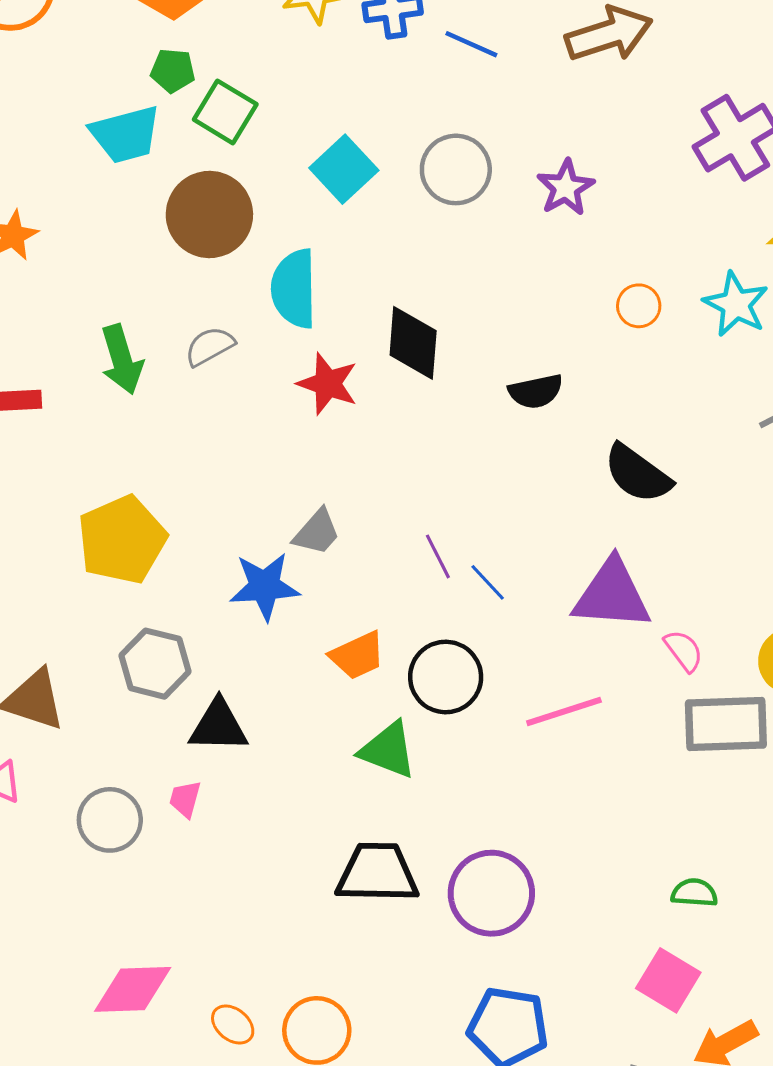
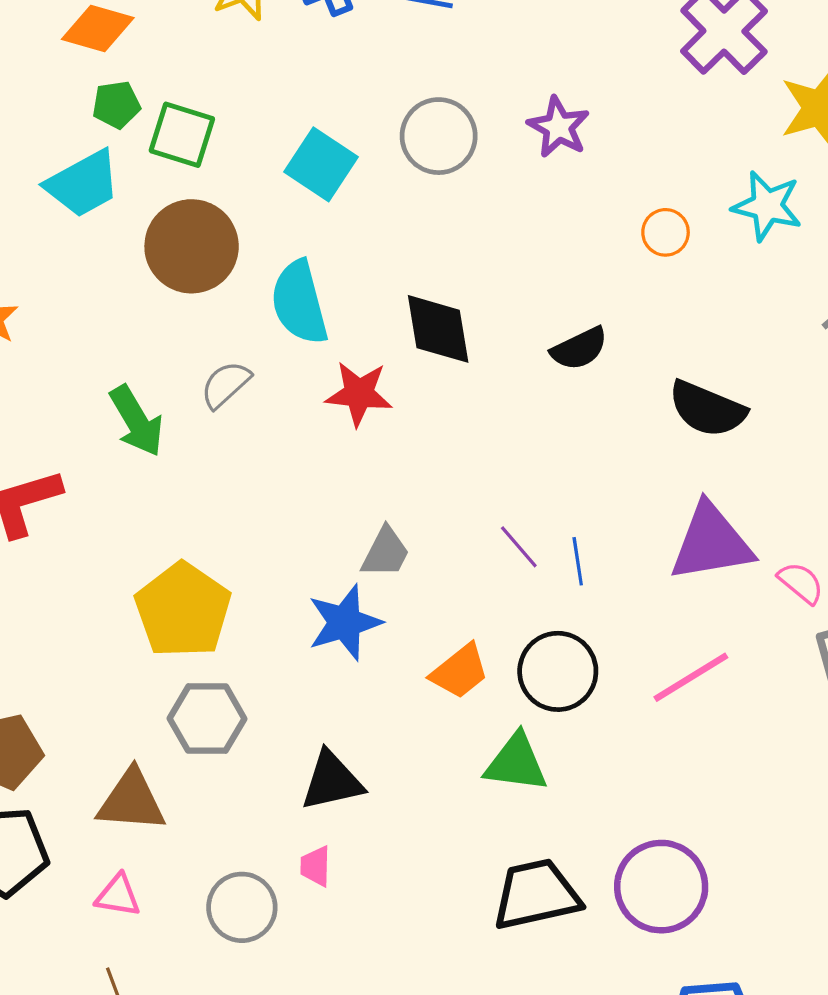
blue line: (488, 582) -> (578, 561), turned 48
gray hexagon: (155, 664) -> (207, 719), moved

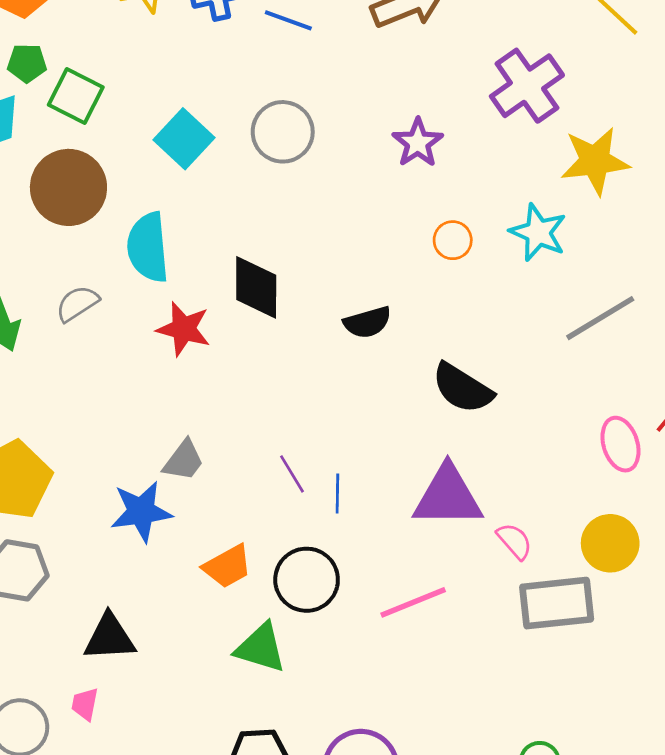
purple star: (559, 127) -> (418, 143), moved

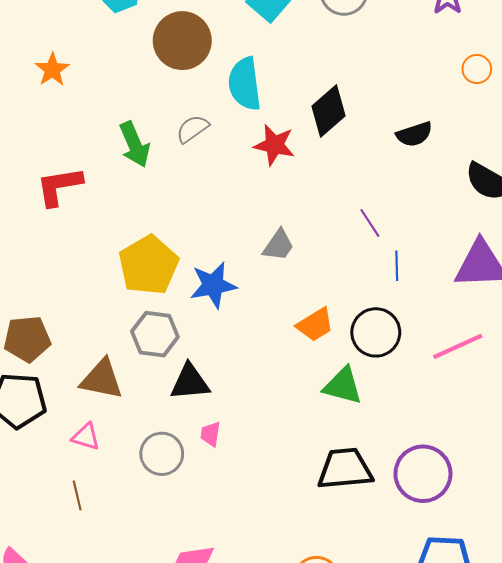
black diamond: (256, 287) -> (328, 111), turned 51
purple line: (292, 474) -> (370, 223), moved
blue star: (141, 512) -> (213, 285), moved
black triangle: (110, 638) -> (190, 382), moved

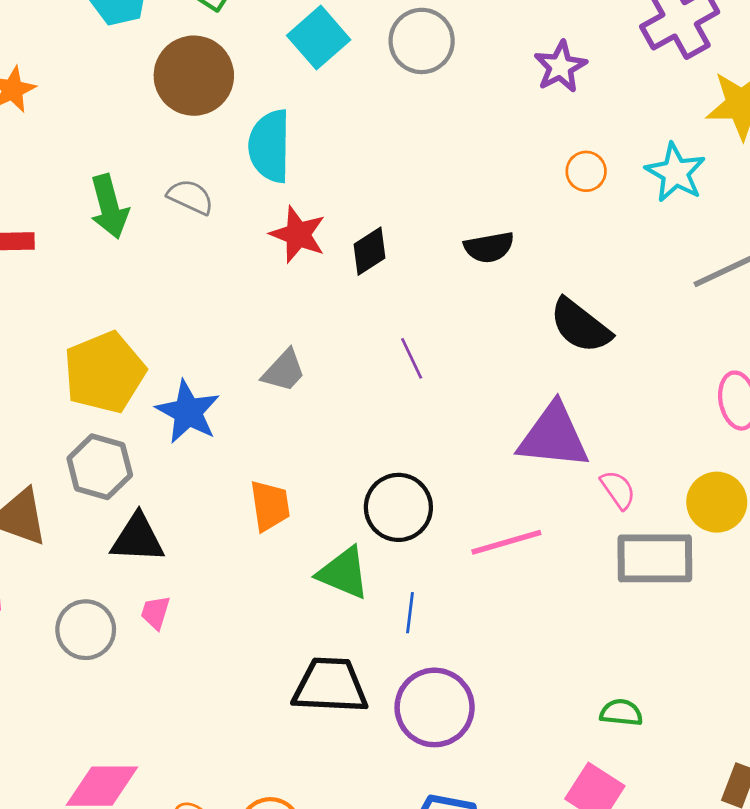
black diamond: (328, 111) -> (370, 251), moved, size x0.7
gray semicircle: (193, 129) -> (190, 197), turned 52
blue line: (397, 266) -> (410, 613), moved
blue star: (213, 285) -> (188, 412), turned 30
orange trapezoid: (315, 325) -> (270, 506), moved, turned -75

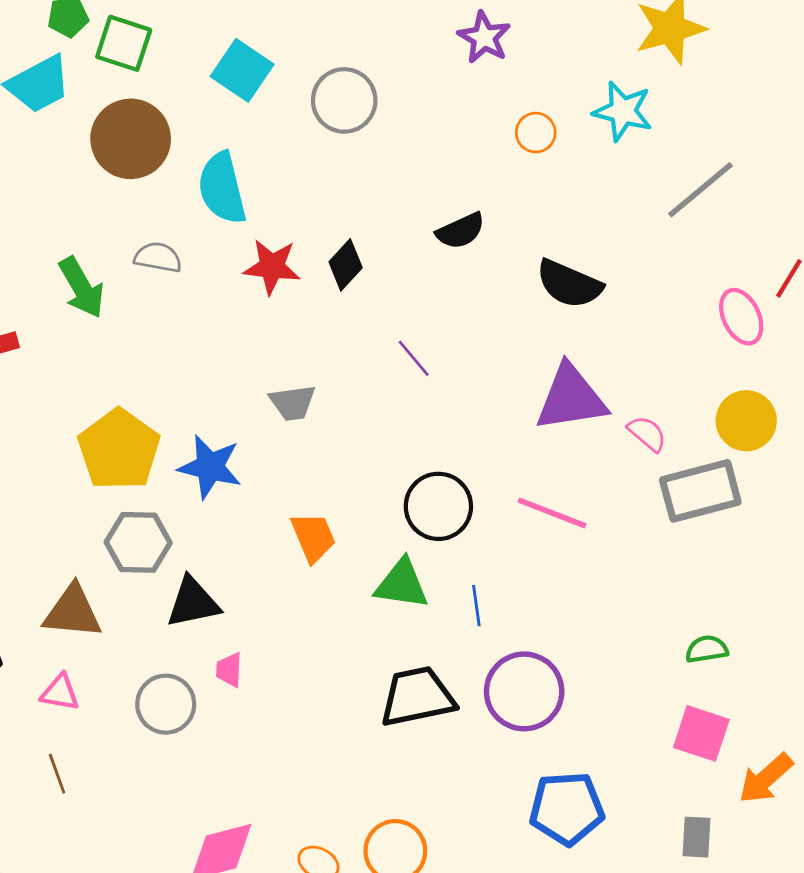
gray circle: (422, 41) -> (344, 100), moved
gray trapezoid: (284, 371) -> (293, 403), turned 54
pink line: (506, 542) -> (552, 513), turned 52

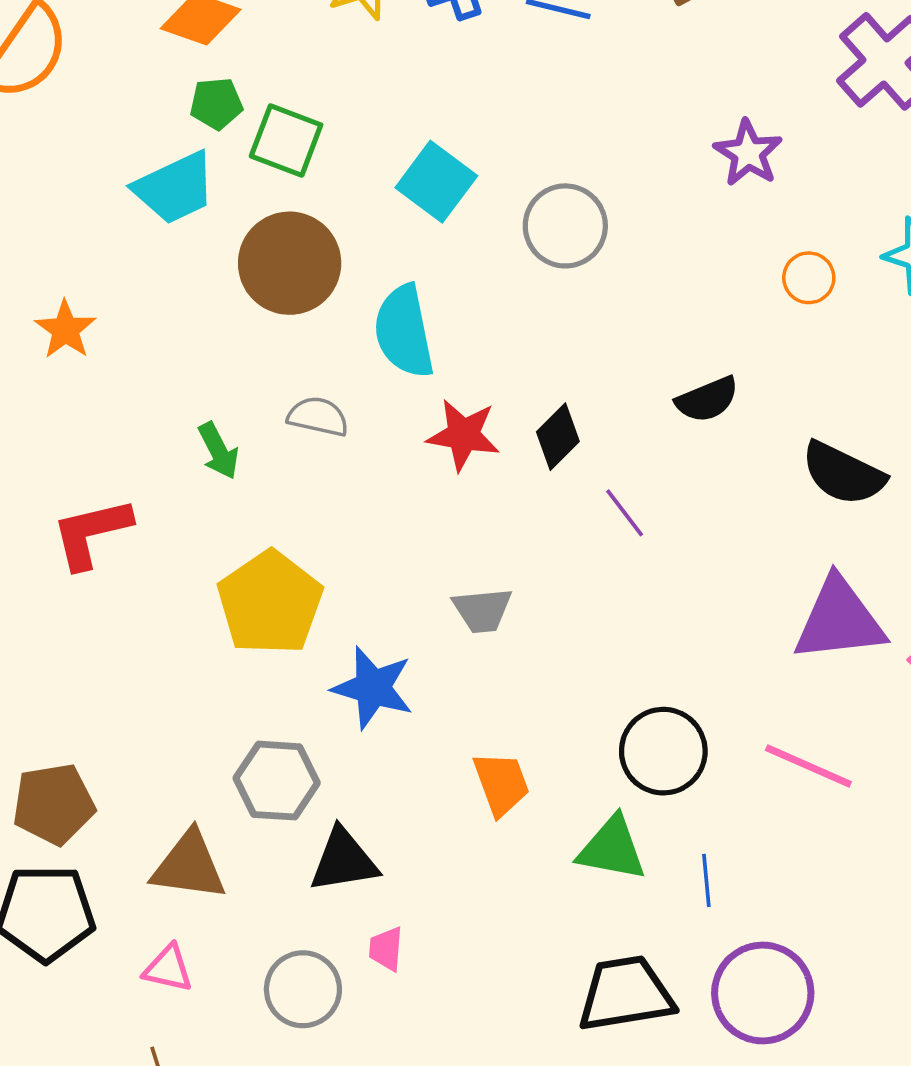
green arrow: (82, 287) -> (218, 451), size x0.7
purple line: (414, 358) -> (625, 513), moved
yellow pentagon: (119, 450) -> (270, 603), moved

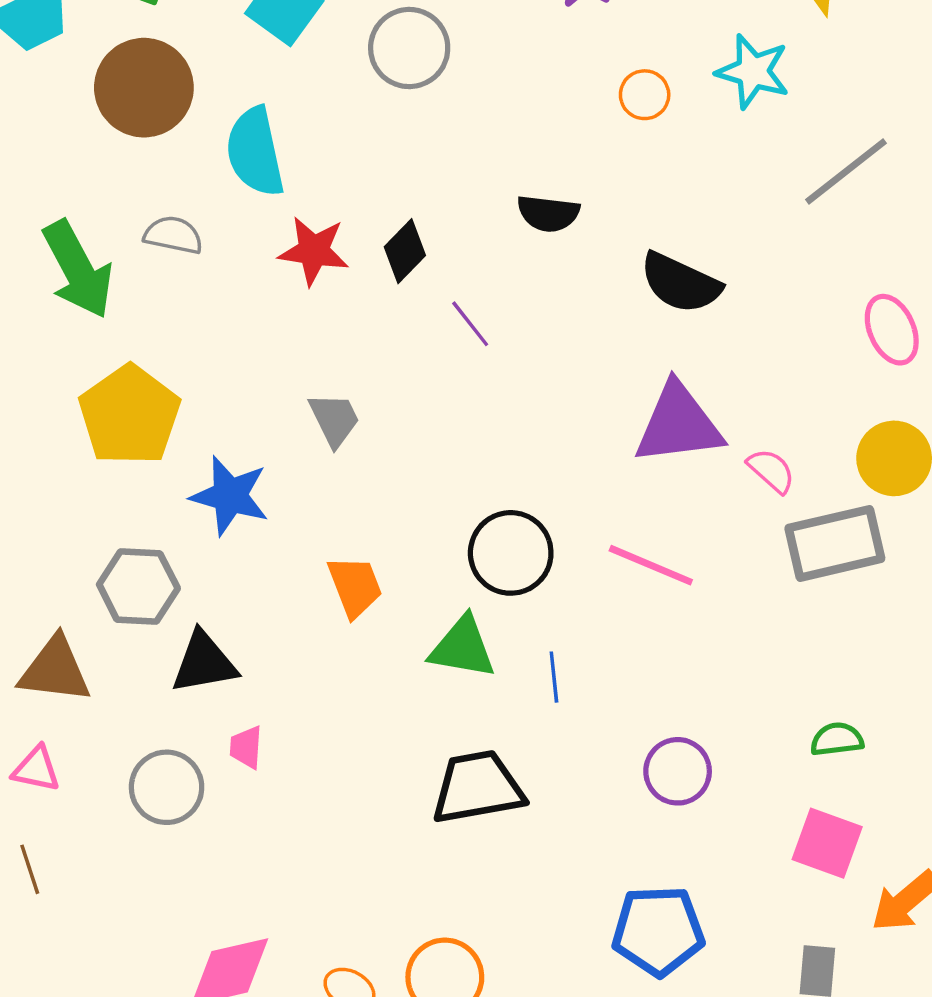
black semicircle: (707, 399) -> (548, 213), turned 30
green arrow: (218, 451) -> (78, 269), size x1.8
gray trapezoid: (482, 610) -> (334, 419), turned -110
purple circle: (763, 993) -> (678, 771), moved, size x0.7

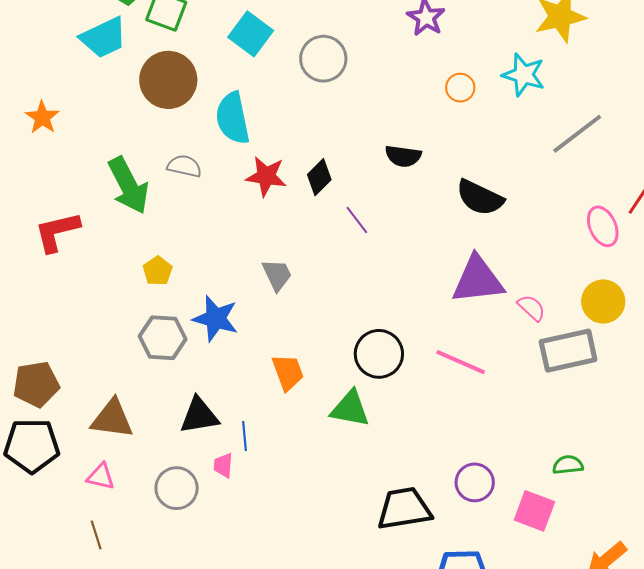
yellow pentagon: (130, 415) -> (158, 271), size x0.5
gray hexagon: (138, 586) -> (163, 338), moved
blue line: (554, 677) -> (245, 436), moved
black trapezoid: (478, 787) -> (404, 509), moved
pink square: (827, 843) -> (534, 511), moved

